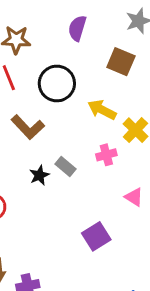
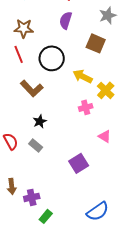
gray rectangle: (66, 166) -> (36, 145), moved

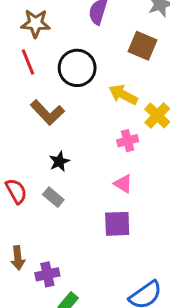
pink triangle: (105, 136) -> (123, 184), moved
purple square: (79, 163) -> (117, 224), turned 30

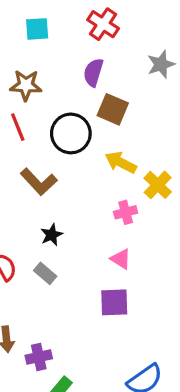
brown square: (142, 46) -> (113, 109), moved

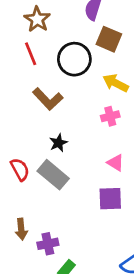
brown star: (26, 85) -> (37, 19), turned 30
pink cross: (126, 212) -> (110, 116), moved
gray rectangle: (45, 273) -> (53, 175), size x1.6

